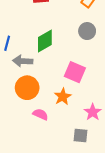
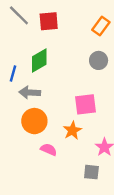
green diamond: (45, 41) -> (39, 60), moved
pink square: (75, 72) -> (85, 104), turned -30

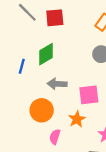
gray arrow: (30, 93) -> (57, 84), moved
pink semicircle: (49, 150) -> (55, 137), turned -96

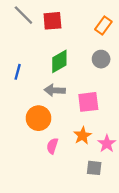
green diamond: (46, 54) -> (59, 61), moved
orange star: (77, 119) -> (83, 136), moved

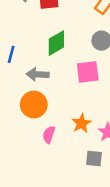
gray arrow: (55, 90) -> (38, 74), moved
pink square: (88, 102) -> (88, 72), moved

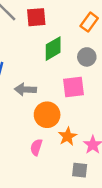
green diamond: (56, 43) -> (53, 49), moved
orange circle: (34, 105) -> (47, 115), moved

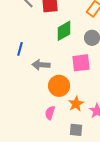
gray square: (80, 170) -> (76, 130), moved

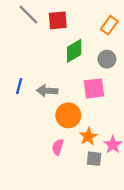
blue line: (20, 49) -> (19, 86), moved
gray square: (76, 130) -> (94, 159), moved

